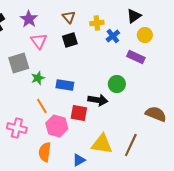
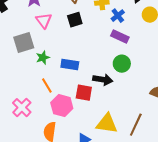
purple rectangle: (136, 57) -> (120, 37), moved
pink cross: (17, 128) -> (22, 108), turned 30

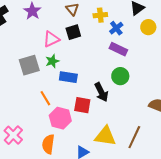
pink triangle: (44, 21) -> (51, 39), moved, turned 42
gray square: (24, 43) -> (29, 65), moved
green star: (43, 58) -> (52, 61), moved
black arrow: (103, 80) -> (101, 92), turned 54
pink cross: (22, 108) -> (13, 135), moved

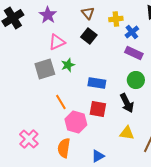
black square: (73, 32) -> (89, 36), turned -35
pink triangle: (51, 39) -> (57, 42), moved
blue rectangle: (68, 77) -> (97, 83), moved
black arrow: (101, 92) -> (127, 103), moved
yellow triangle: (105, 136) -> (127, 133), moved, size x0.7

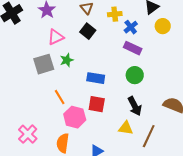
black arrow: (127, 103) -> (135, 106), moved

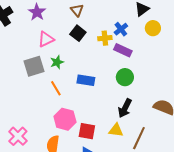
yellow cross: (115, 14) -> (105, 38), moved
orange line: (60, 97) -> (56, 88), moved
red square: (97, 104) -> (87, 131), moved
black arrow: (135, 106) -> (125, 108), turned 54

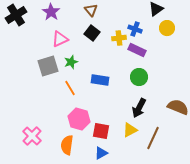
blue cross: (121, 29) -> (135, 29), turned -32
yellow triangle: (116, 130) -> (130, 130), turned -35

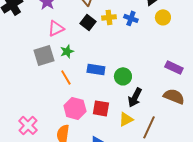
yellow cross: (119, 38) -> (109, 17), moved
purple rectangle: (137, 50) -> (174, 67), moved
green circle: (139, 77) -> (123, 76), moved
red square: (101, 131) -> (101, 108), moved

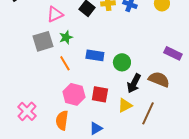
brown semicircle: (174, 96) -> (159, 79), moved

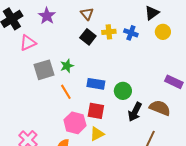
pink triangle: (55, 14) -> (28, 43), moved
red square: (100, 94) -> (96, 111), moved
yellow triangle: (125, 105) -> (97, 134), moved

